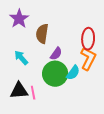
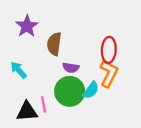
purple semicircle: (56, 54) -> (71, 68), turned 64
cyan arrow: (21, 58) -> (19, 70), moved
pink line: (33, 93) -> (44, 104), moved

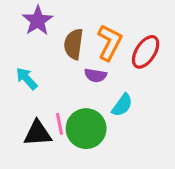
red ellipse: (109, 50) -> (146, 52), turned 30
orange L-shape: (109, 74) -> (110, 42), moved
green circle: (70, 91) -> (86, 129), moved

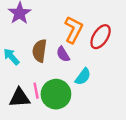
brown semicircle: (74, 44) -> (40, 51), moved
purple semicircle: (95, 75) -> (63, 54), turned 49

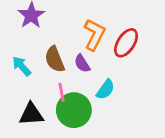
brown semicircle: (40, 51) -> (55, 59), turned -30
pink line: (36, 91) -> (61, 92), moved

